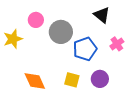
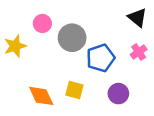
black triangle: (102, 15) -> (137, 18), moved
yellow square: (72, 80) -> (74, 90), moved

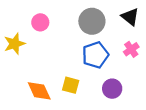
gray circle: (72, 38) -> (92, 21), moved

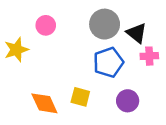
black triangle: (130, 17) -> (137, 33), moved
pink cross: (131, 49) -> (149, 56), turned 32

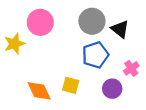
pink circle: (46, 25) -> (40, 22), size x1.5
pink cross: (149, 56) -> (131, 68), moved, turned -32

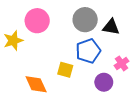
black triangle: (120, 29) -> (111, 27), turned -30
yellow square: (71, 85) -> (65, 70), moved

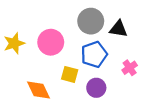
pink circle: (37, 21) -> (51, 42), moved
purple circle: (104, 82) -> (96, 88), moved

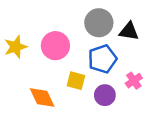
pink cross: (130, 68) -> (134, 81), moved

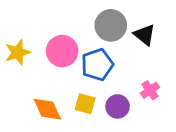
black triangle: (129, 31) -> (145, 35), turned 30
blue pentagon: (102, 59) -> (97, 65), moved
yellow square: (76, 81) -> (85, 104), moved

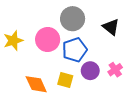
gray circle: (111, 25) -> (73, 19), moved
purple circle: (118, 106) -> (90, 71), moved

